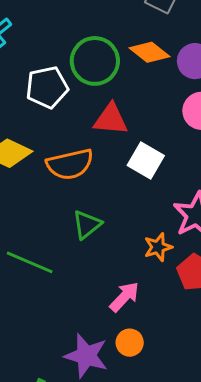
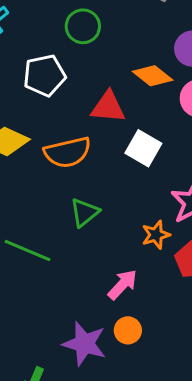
orange diamond: (150, 52) -> (153, 76), moved
green circle: (95, 61) -> (83, 26), moved, size x0.7

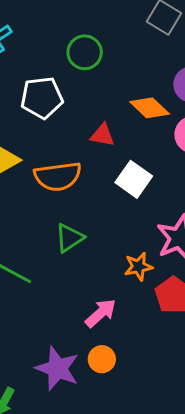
red triangle: (108, 107) -> (102, 135), size x0.7

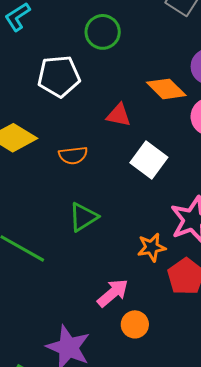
orange semicircle: (58, 176) -> (73, 155), size x0.6
orange circle: (102, 359) -> (135, 324), moved

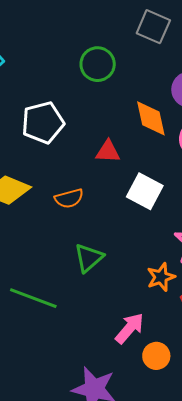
green circle: (103, 32) -> (98, 64), moved
orange diamond: (166, 89) -> (151, 118), turned 42

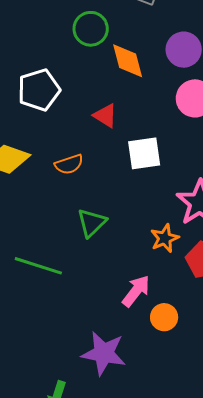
orange diamond: (151, 118) -> (128, 61), moved
red triangle: (108, 152) -> (105, 116), turned 32
white square: (145, 191) -> (144, 153), turned -33

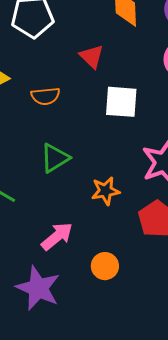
orange star: (165, 238) -> (106, 191), moved
pink arrow: (136, 291) -> (57, 236), moved

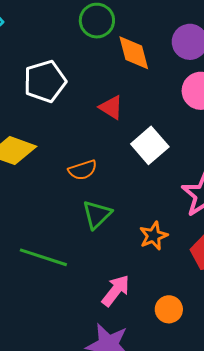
orange semicircle: (45, 96) -> (83, 170), moved
white square: (121, 102) -> (150, 145), turned -33

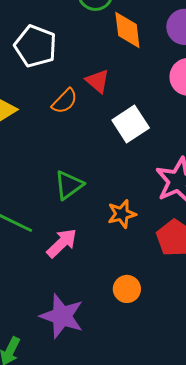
white pentagon: (45, 81) -> (35, 46), turned 30
orange semicircle: (83, 170) -> (65, 101), moved, turned -36
pink arrow: (116, 291) -> (62, 243), moved

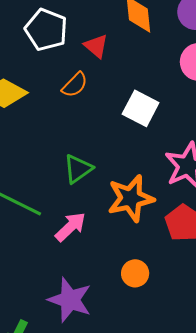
red triangle: (98, 81) -> (96, 46), moved
white square: (131, 124) -> (141, 108), turned -30
orange star: (122, 214) -> (131, 198), size x1.6

